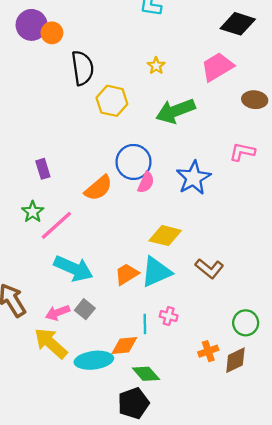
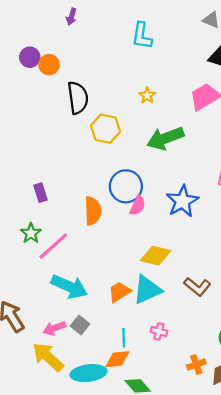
purple circle: (32, 25) -> (30, 57), size x0.7
orange semicircle: (98, 188) -> (93, 211), turned -52
cyan line: (145, 324) -> (124, 338), moved

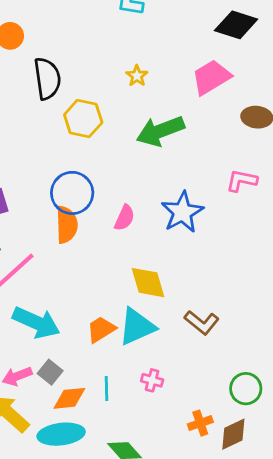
blue circle: (126, 186) -> (72, 193), moved
yellow diamond: (156, 256) -> (148, 283), turned 60
orange diamond: (117, 359) -> (69, 398), moved

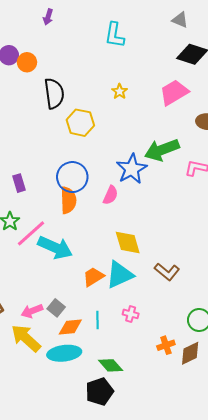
green arrow: (160, 131) -> (162, 150), moved
blue star: (182, 212) -> (132, 169), moved
cyan arrow: (36, 322) -> (55, 248), moved

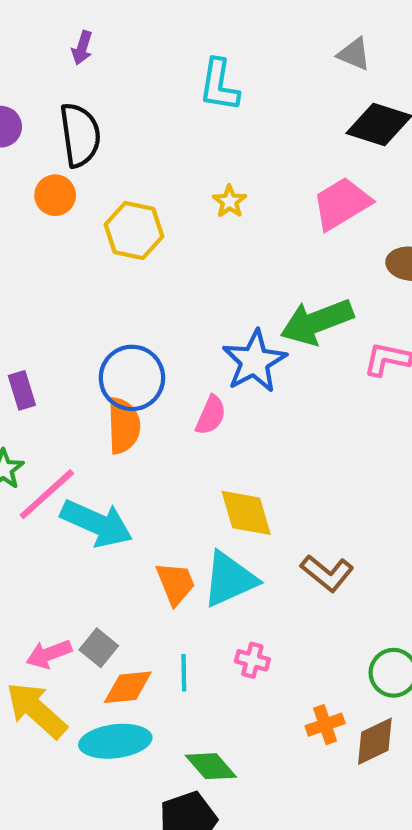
orange circle: (27, 62) -> (55, 195), moved
black semicircle: (54, 93) -> (80, 135), moved
yellow hexagon: (80, 123) -> (134, 230), moved
orange trapezoid: (93, 277) -> (176, 583), turned 100

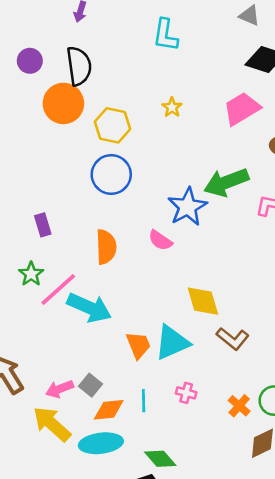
orange circle: (55, 195) -> (63, 103), size x1.6
blue circle: (132, 378) -> (111, 175), moved
pink semicircle: (211, 415) -> (160, 240), turned 100
yellow diamond: (246, 513) -> (203, 301), moved
orange cross: (325, 725) -> (239, 406), moved, turned -30

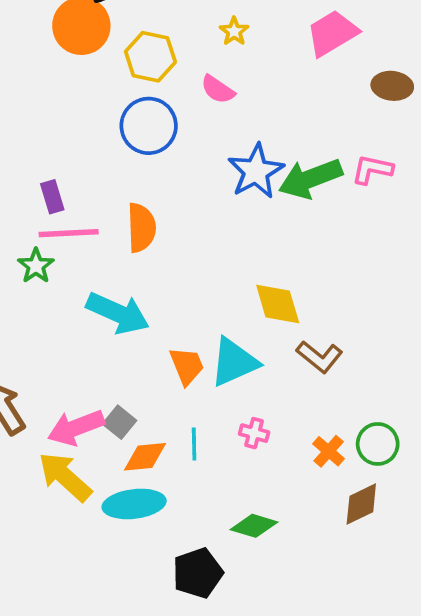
green arrow: (226, 182) -> (310, 179), moved
pink semicircle: (160, 240) -> (218, 89), moved
pink line: (58, 290) -> (69, 233), moved, turned 39
pink arrow: (60, 389) -> (76, 428), size x1.4
green diamond: (160, 459) -> (254, 526), moved, turned -32

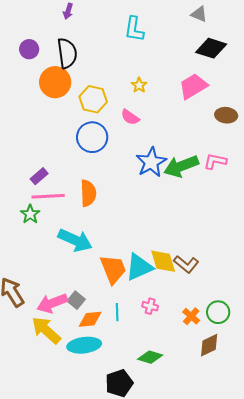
purple rectangle: (52, 197) -> (39, 176), turned 66
yellow diamond: (278, 304) -> (163, 261), moved
orange trapezoid: (187, 366) -> (113, 269), size x1.4

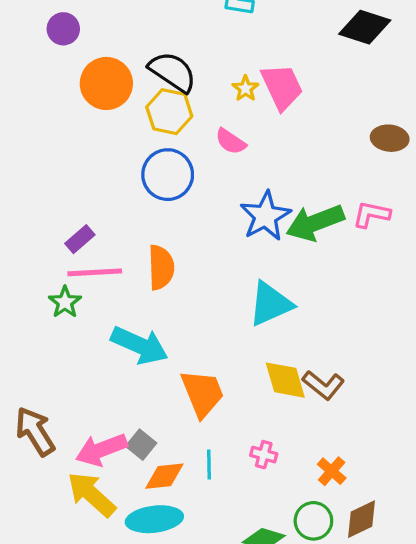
black semicircle: (67, 53) -> (173, 72), moved, turned -48
pink trapezoid: (193, 86) -> (282, 87), moved, turned 96
cyan triangle: (139, 267) -> (270, 304), moved
green circle: (218, 312) -> (313, 521), moved

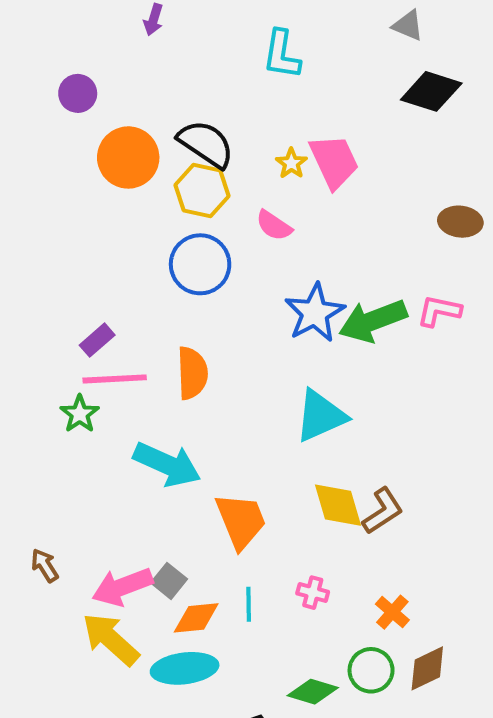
brown L-shape: (323, 385) -> (383, 511), turned -72
brown arrow: (35, 431) -> (45, 565), size x0.6

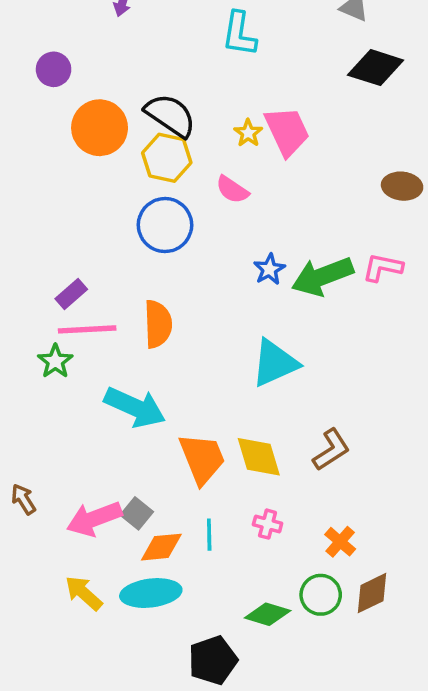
blue star: (315, 313) -> (269, 269), size x0.6
yellow diamond: (338, 505) -> (259, 457), moved
yellow arrow: (111, 639) -> (84, 593), moved, size x0.7

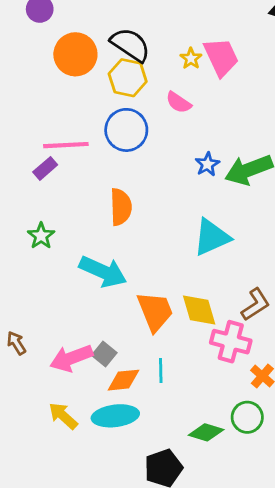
purple rectangle: (71, 294) -> (45, 168), moved
pink line: (87, 329) -> (66, 145), moved
pink cross: (268, 524) -> (231, 342), moved, size x1.8

